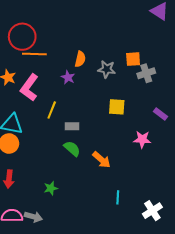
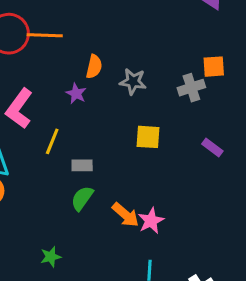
orange line: (34, 54) -> (45, 35), moved
orange square: (133, 59) -> (214, 67), moved
pink star: (142, 139) -> (151, 221), moved, turned -30
green semicircle: (72, 149) -> (82, 198), turned -96

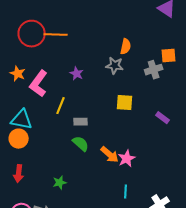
orange semicircle: (94, 67) -> (126, 47), moved
purple rectangle: (212, 147) -> (163, 118), moved
green semicircle: (82, 198) -> (81, 144), turned 96

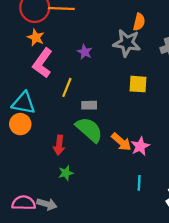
gray star: (115, 66) -> (127, 43), size x1.4
orange star: (18, 74) -> (36, 37), moved
green semicircle: (81, 144) -> (89, 130), size x1.5
red arrow: (19, 174) -> (59, 145), moved

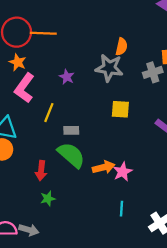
orange arrow: (121, 142) -> (104, 167), turned -55

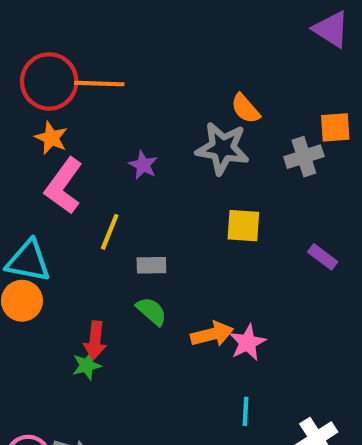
orange semicircle: (121, 47) -> (245, 109), turned 126
green semicircle: (71, 155) -> (151, 311), size x0.6
green star: (48, 199) -> (87, 365), moved

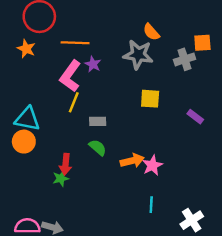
orange line: (99, 84) -> (75, 43), moved
orange star: (51, 138) -> (26, 49), moved
pink L-shape: (64, 186) -> (70, 76), moved

